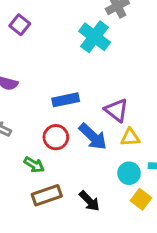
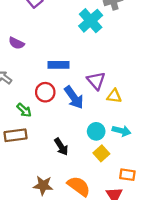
yellow triangle: (130, 137) -> (114, 96), moved
brown rectangle: (47, 195) -> (15, 135), moved

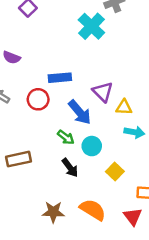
red circle: (45, 92) -> (38, 99), moved
green arrow: (24, 110) -> (66, 137), moved
cyan circle: (96, 131) -> (92, 146), moved
cyan arrow: (121, 131) -> (134, 132), moved

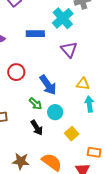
blue rectangle: (60, 78) -> (35, 34), moved
purple triangle: (103, 92) -> (69, 50), moved
cyan arrow: (134, 132) -> (89, 104), turned -112

